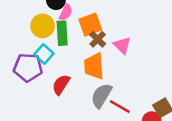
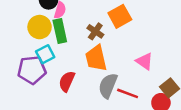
orange square: (90, 25) -> (120, 16), moved
pink triangle: (122, 45) -> (144, 61), moved
cyan square: (44, 54) -> (45, 54), turned 30

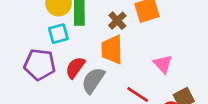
purple pentagon: (32, 70) -> (40, 65), moved
gray semicircle: (108, 86) -> (93, 80), moved

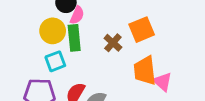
orange trapezoid: (112, 49) -> (145, 71), moved

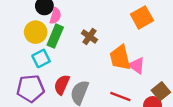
orange square: (142, 30) -> (142, 17), moved
green rectangle: (74, 38) -> (55, 36), turned 35

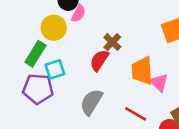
green rectangle: (55, 36) -> (35, 54), moved
cyan square: (41, 58) -> (55, 69), moved
red semicircle: (62, 85) -> (99, 60), moved

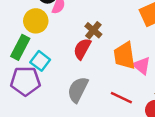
cyan square: (55, 69) -> (40, 61), turned -30

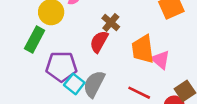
cyan square: (40, 61) -> (74, 84), moved
purple pentagon: (25, 81) -> (61, 67), moved

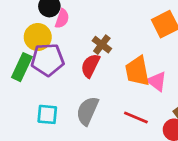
purple pentagon: (61, 67) -> (48, 60), moved
cyan square: (74, 84) -> (47, 114), moved, turned -30

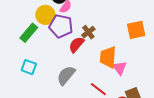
purple pentagon: (48, 60) -> (61, 26), moved
cyan square: (47, 114) -> (29, 67), moved

